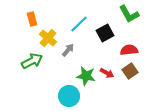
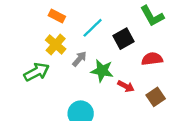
orange rectangle: (32, 19) -> (57, 16), moved, turned -48
brown square: (130, 71) -> (156, 97), moved
green star: (86, 76) -> (102, 71), moved

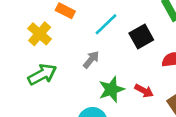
yellow cross: (56, 45) -> (40, 34), moved
green star: (102, 71) -> (111, 89), moved, turned -30

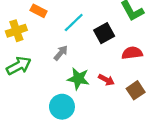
yellow cross: (40, 34) -> (16, 31), turned 30
green star: (111, 89) -> (78, 79), turned 30

